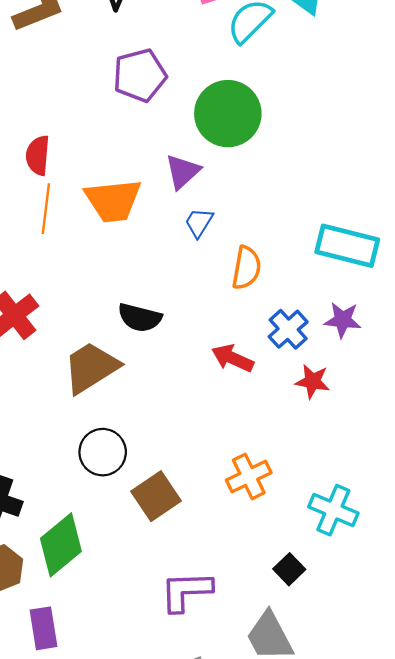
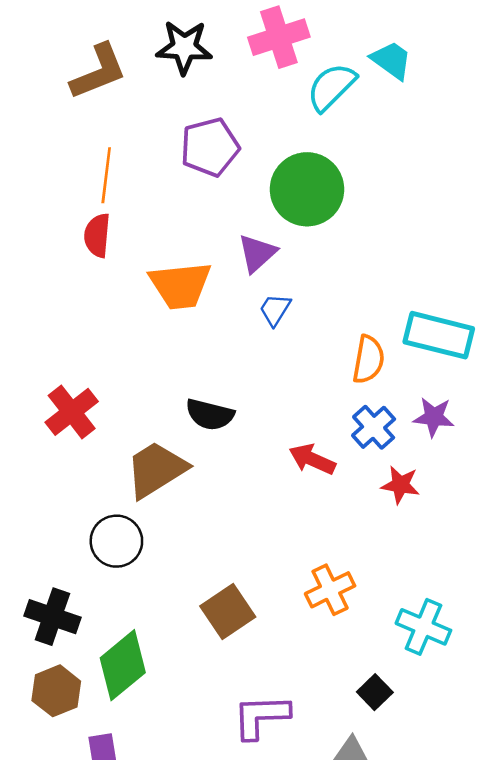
orange line: (46, 209) -> (106, 175), moved
orange semicircle: (246, 268) -> (368, 359), moved
black circle: (103, 452) -> (116, 541), moved

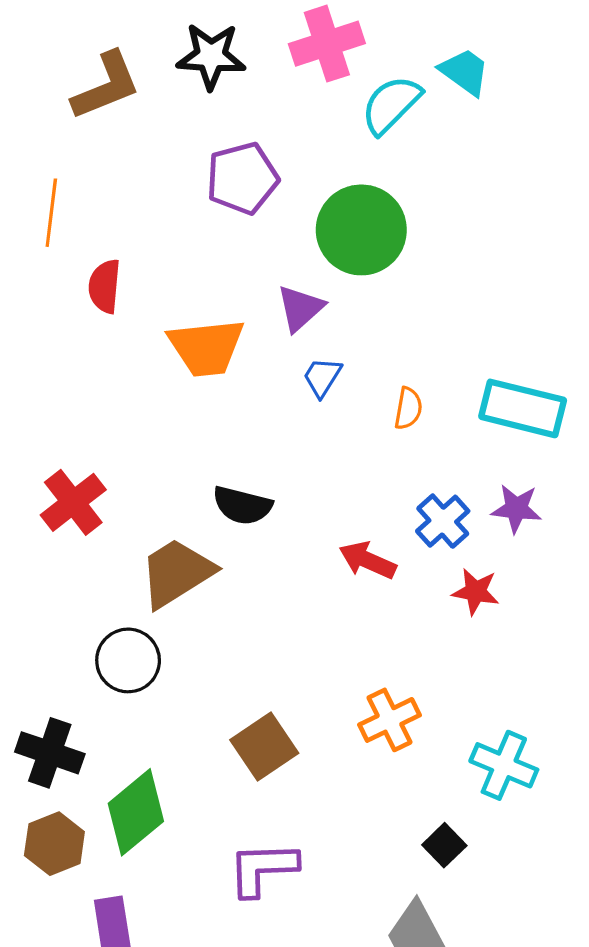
orange line: (106, 175) -> (51, 213), moved
orange semicircle: (368, 359) -> (408, 408), moved, size x0.7
purple L-shape: (261, 716) -> (263, 869), moved

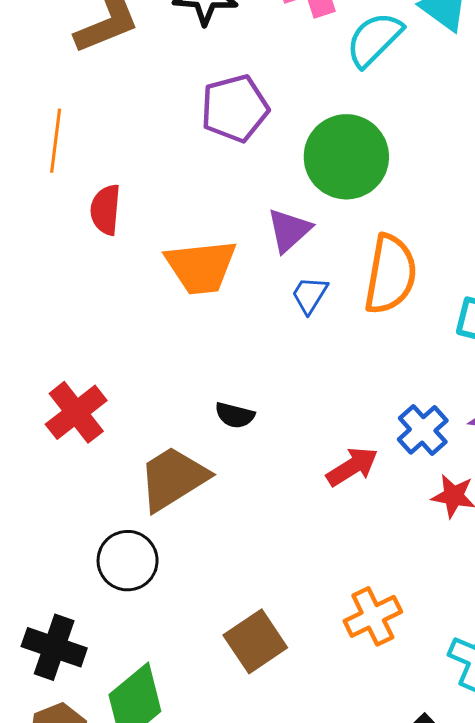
orange semicircle: (408, 408) -> (390, 274), moved, size x2.0
black semicircle: (242, 505) -> (235, 415), size x0.7
red arrow: (368, 560) -> (352, 467), turned 124

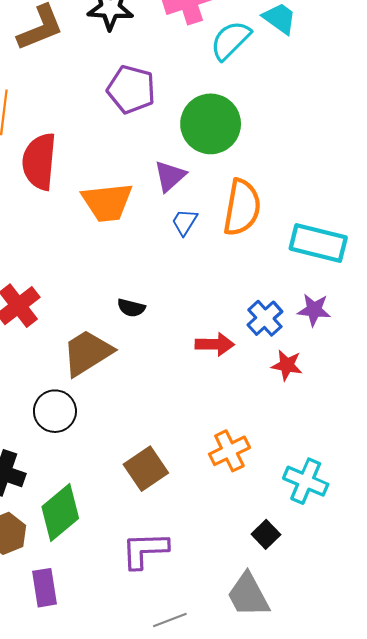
purple pentagon: (235, 108) -> (131, 89), turned 30
red semicircle: (106, 210) -> (39, 161), size x1.6
red arrow: (352, 467) -> (215, 344), turned 33

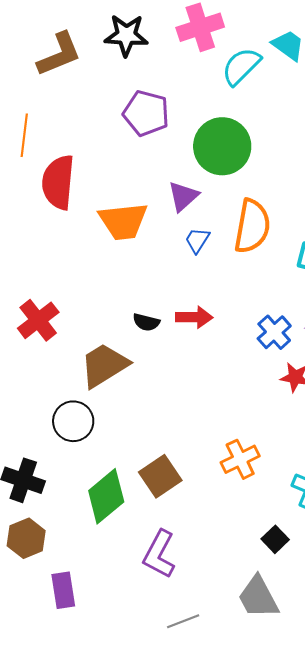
red arrow: (215, 344) -> (194, 317), moved
green diamond: (60, 512) -> (106, 496), moved
purple L-shape: (145, 550) -> (159, 554), turned -60

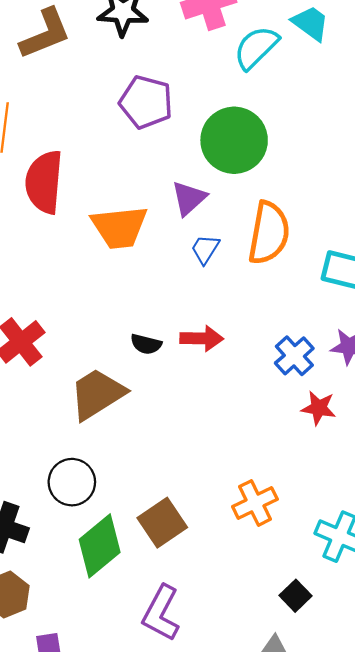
black circle: (73, 421) -> (72, 482), moved

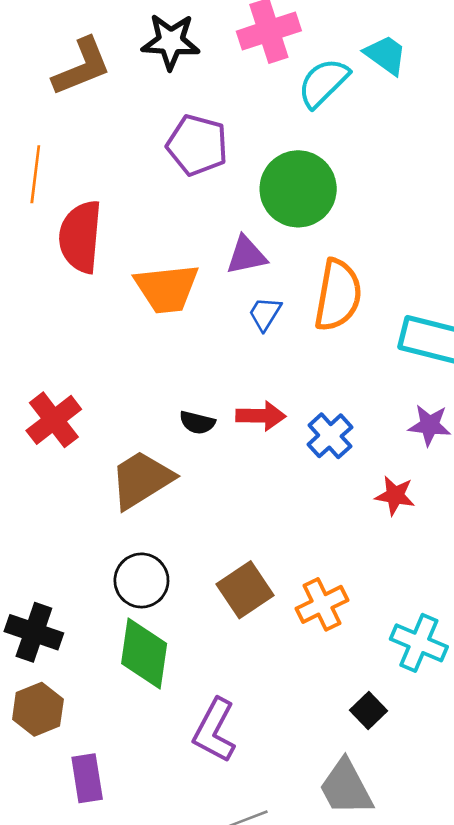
purple triangle: (189, 198) -> (246, 255), turned 30
blue cross: (294, 356) -> (330, 436), moved
black circle: (72, 482) -> (141, 580), moved
brown square: (162, 523) -> (245, 590), moved
green diamond: (100, 546) -> (144, 653), turned -42

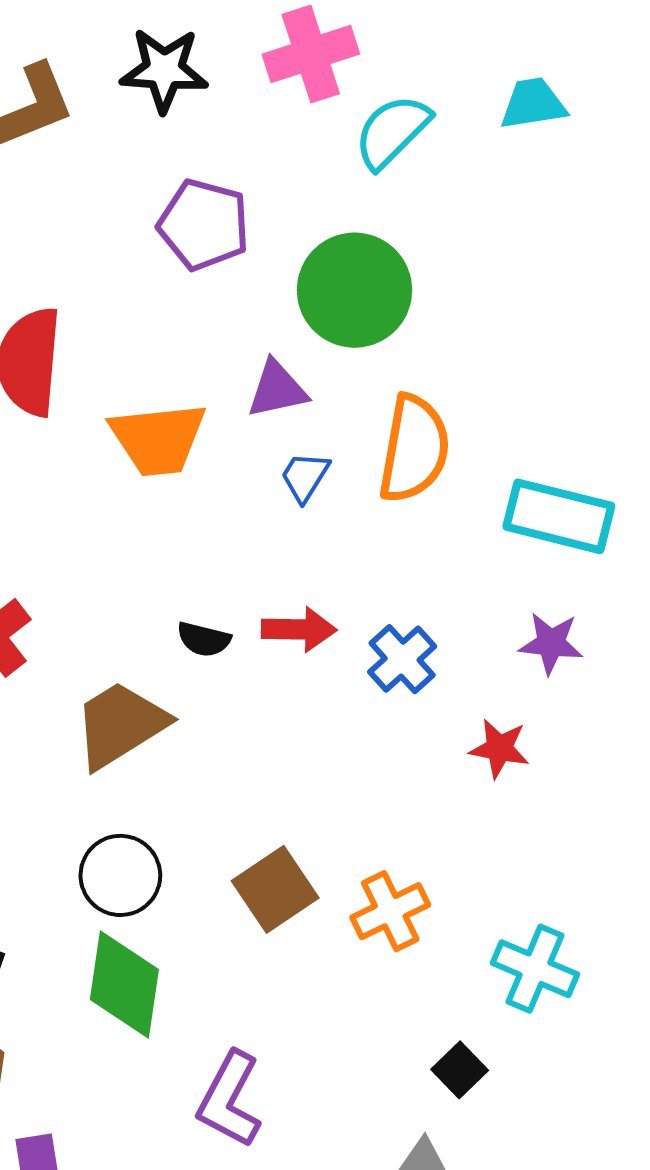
cyan trapezoid: (386, 55) -> (533, 104), moved, turned -45

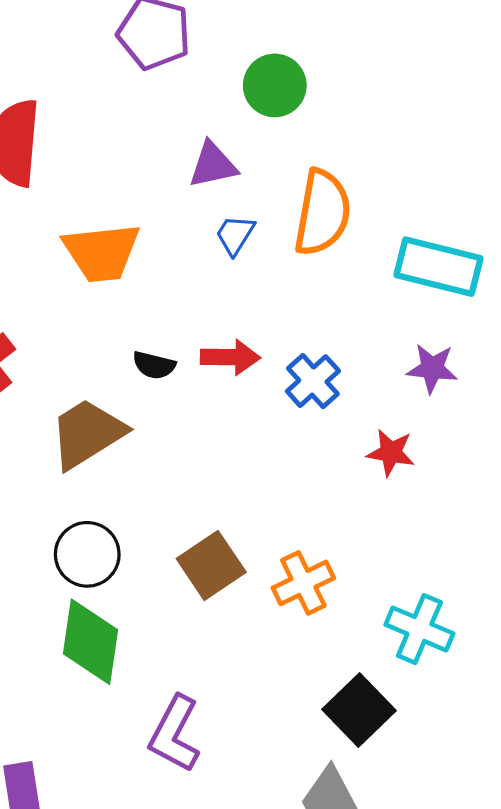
green circle: (355, 290) -> (275, 85), size x0.7
orange trapezoid: (158, 439) -> (102, 252), moved
black square: (460, 1070) -> (359, 710), size x1.6

